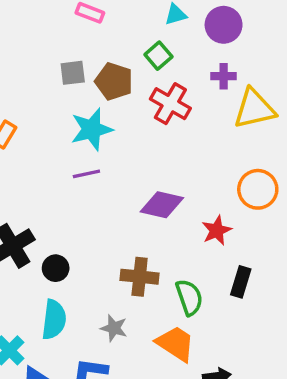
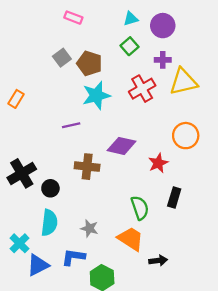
green square: (158, 56) -> (130, 46), moved
gray square: (73, 73) -> (62, 58), turned -30
red cross: (170, 104) -> (142, 89), moved, turned 30
cyan star: (92, 129) -> (96, 95), moved
brown cross: (140, 277) -> (87, 167), moved

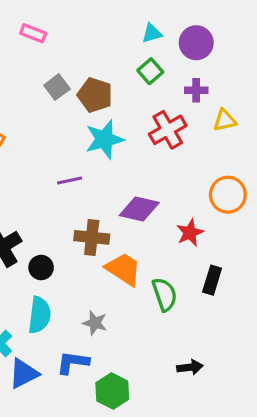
pink rectangle: (73, 18) -> (33, 33), moved
yellow triangle: (183, 82) -> (225, 120), size x0.6
orange trapezoid: (131, 239) -> (123, 269), moved

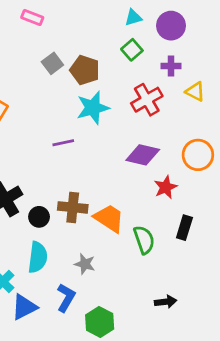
yellow triangle: (225, 120) -> (195, 92), turned 40
purple diamond: (139, 209) -> (143, 155), moved
brown cross: (92, 237) -> (73, 207), moved
blue L-shape: (73, 362) -> (66, 298), turned 112

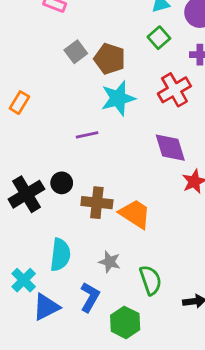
purple diamond: (143, 155) -> (170, 148), turned 60
black circle: (39, 217) -> (62, 183), moved
green semicircle: (144, 240) -> (151, 280), moved

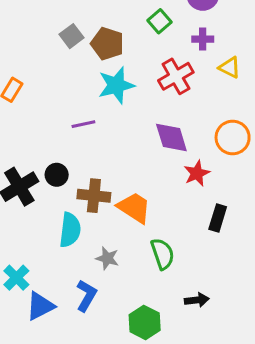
cyan semicircle: (60, 255) -> (70, 230), moved
green semicircle: (151, 280) -> (162, 254), moved
green hexagon: (125, 322) -> (145, 322), moved

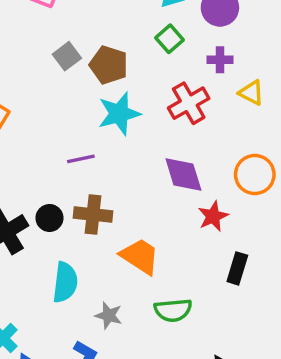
brown cross: (94, 196) -> (93, 215), moved
green semicircle: (162, 254) -> (173, 310), turned 104

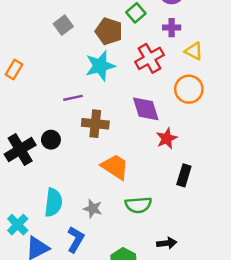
brown pentagon: (109, 65) -> (109, 31), moved
orange circle: (255, 175) -> (189, 89), moved
brown cross: (93, 215) -> (95, 124), moved
cyan semicircle: (65, 282) -> (53, 202), moved

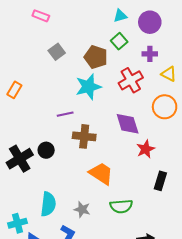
cyan cross: (18, 225) -> (18, 223), turned 30

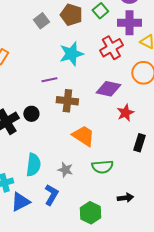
purple cross: (150, 54) -> (129, 23), size x1.6
brown pentagon: (96, 57) -> (71, 15), moved
purple diamond: (128, 124) -> (108, 89), turned -60

